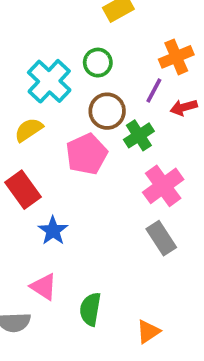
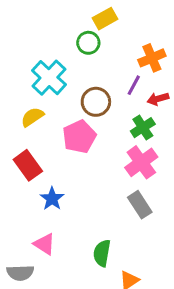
green circle: (98, 63) -> (88, 43), moved
green cross: (139, 135) -> (143, 128), moved
green semicircle: (90, 309) -> (102, 253), moved

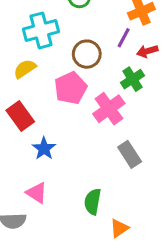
cyan cross: (49, 78) -> (41, 30), turned 32
pink cross: (141, 162) -> (109, 109), moved

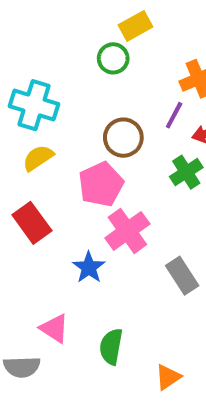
cyan cross: (41, 30) -> (34, 105), moved, turned 32
pink cross: (109, 109) -> (127, 231), moved
blue star: (44, 148) -> (89, 267), moved
green semicircle: (93, 202) -> (111, 347), moved

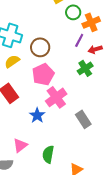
green circle: (113, 58) -> (73, 12), moved
brown circle: (123, 138) -> (40, 47), moved
pink triangle: (54, 328) -> (20, 145), turned 49

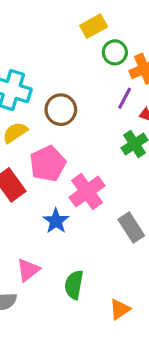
pink pentagon: (43, 74) -> (48, 164), moved

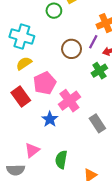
green circle: (115, 52) -> (54, 11), moved
brown circle: (61, 110) -> (72, 49), moved

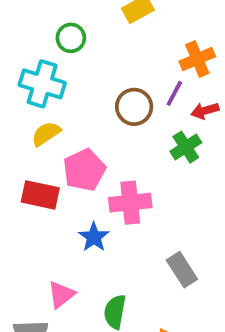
green circle: (54, 11) -> (71, 38), moved
red rectangle: (21, 96) -> (40, 195), turned -42
pink cross: (69, 101) -> (130, 203), turned 30
gray rectangle: (97, 123) -> (182, 270), moved

